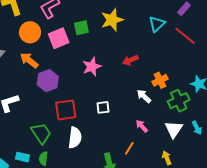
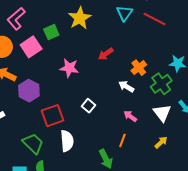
pink star: (92, 67) -> (69, 68), turned -30
white square: (103, 107) -> (88, 106), turned -32
yellow arrow: (167, 158) -> (161, 142), turned 80

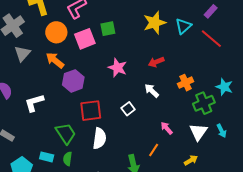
yellow star: (80, 18) -> (155, 23), moved
white arrow: (126, 86) -> (152, 91), moved

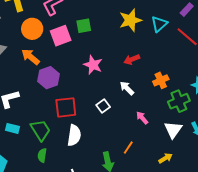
pink arrow: (167, 128) -> (142, 118), moved
cyan rectangle: (47, 157) -> (13, 128), moved

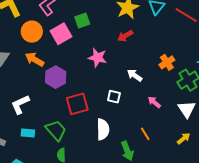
red arrow: (132, 60) -> (125, 36), moved
white square: (103, 106) -> (114, 97), turned -32
white semicircle: (74, 135) -> (103, 129), moved
orange line: (128, 148) -> (145, 134), turned -56

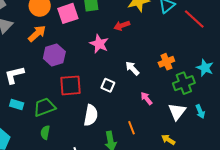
red arrow: (125, 36) -> (122, 26), moved
orange arrow: (34, 59) -> (37, 34), turned 96
green trapezoid: (56, 130) -> (44, 107), turned -80
yellow arrow: (184, 138) -> (168, 140), turned -120

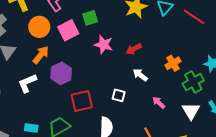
red arrow: (122, 26) -> (134, 49), moved
pink star: (99, 44) -> (104, 45), moved
white L-shape: (14, 75) -> (27, 83), moved

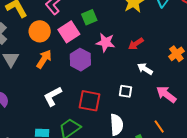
purple hexagon: (61, 73) -> (80, 60), moved
white L-shape: (27, 83) -> (53, 96), moved
red square: (82, 101) -> (89, 101), turned 30
pink arrow: (159, 103) -> (166, 94), size x1.5

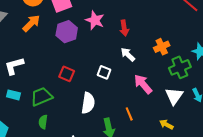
red arrow: (136, 44) -> (124, 28), turned -77
white L-shape: (53, 96) -> (14, 66), moved
red square: (89, 101) -> (67, 74), size x0.7

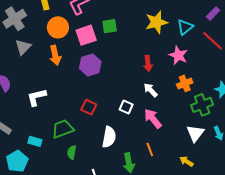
pink star: (95, 20) -> (178, 55), moved
orange arrow: (31, 23) -> (55, 55), turned 120
pink arrow: (143, 84) -> (153, 119), moved
cyan rectangle: (13, 95) -> (35, 141), moved
green semicircle: (43, 122) -> (72, 152), moved

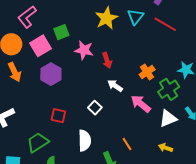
pink star: (178, 55) -> (84, 50), moved
white square: (126, 107) -> (95, 108), turned 32
pink arrow: (153, 119) -> (141, 104), moved
white triangle: (195, 133) -> (168, 118), turned 42

